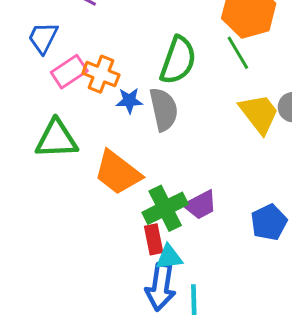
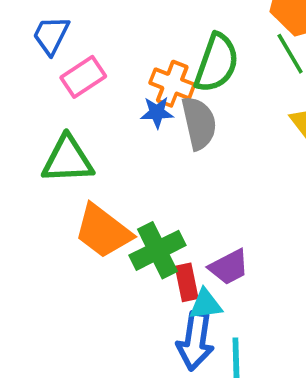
orange cross: (101, 74) -> (172, 84), moved
orange trapezoid: (118, 173) -> (103, 231), moved
purple trapezoid: (200, 205) -> (229, 267), moved
green cross: (165, 208) -> (158, 250), moved

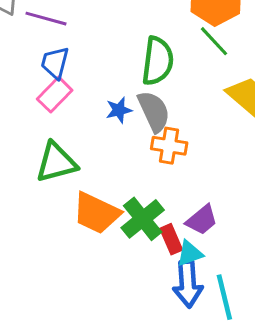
blue trapezoid: (51, 35) -> (55, 63), moved
orange cross: (172, 84) -> (169, 146), moved

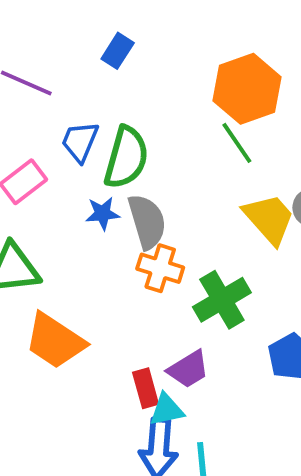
green semicircle: (158, 61) -> (126, 157), moved
blue trapezoid: (55, 63) -> (80, 142), moved
green cross: (143, 219) -> (222, 300), moved

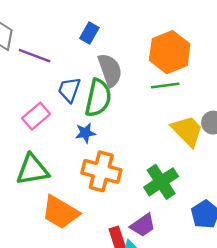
green line: (237, 143) -> (165, 86), turned -60
gray semicircle: (147, 222) -> (110, 70), moved
orange cross: (160, 268) -> (101, 171), moved, size x1.4

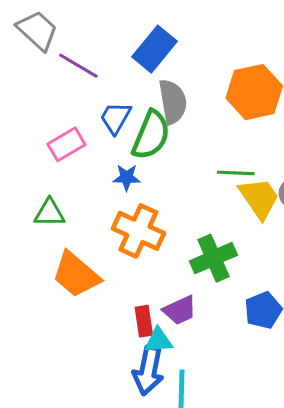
blue rectangle: (89, 33) -> (154, 49), size x1.6
green line: (165, 86) -> (236, 173), moved
green triangle: (32, 170) -> (50, 213), size x0.7

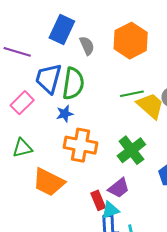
gray semicircle: (173, 102) -> (87, 46), moved, size x0.7
blue trapezoid: (116, 118) -> (48, 78), size x1.4

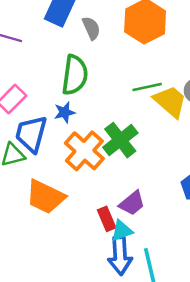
blue trapezoid: (48, 78) -> (31, 134), moved
orange cross: (80, 145) -> (84, 151), turned 32
green cross: (131, 150) -> (120, 140), moved

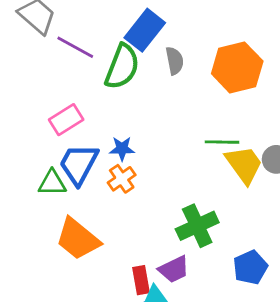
green semicircle: (75, 75) -> (122, 67), moved
green cross: (120, 140) -> (197, 226), moved
orange cross: (84, 151) -> (122, 179), moved, size x0.6

